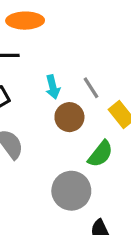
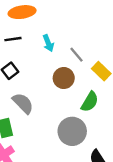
cyan arrow: (53, 87) -> (48, 43), moved

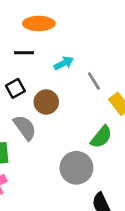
cyan arrow: (48, 43) -> (64, 63), turned -105
brown circle: (64, 78) -> (46, 102), moved

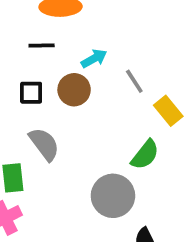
black square: (15, 88) -> (31, 93), turned 30
brown circle: (46, 102) -> (74, 90), moved

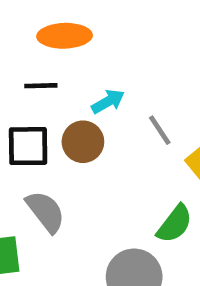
black square: (31, 93) -> (28, 146), size x1.4

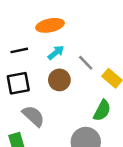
orange ellipse: (65, 36) -> (50, 25), moved
brown circle: (83, 142) -> (59, 80), moved

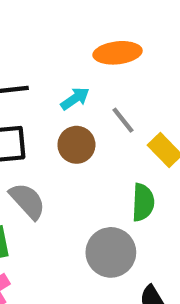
orange ellipse: (50, 25) -> (118, 53), moved
green semicircle: (102, 110) -> (143, 202), turned -30

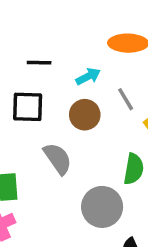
gray semicircle: (27, 201) -> (58, 159), moved

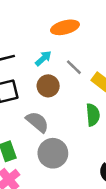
gray circle: (102, 207) -> (53, 153), moved

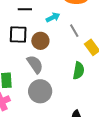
brown circle: (48, 86) -> (40, 41), moved

